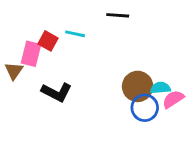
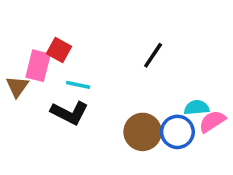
black line: (118, 15) -> (153, 55), moved, turned -60
cyan line: (75, 34) -> (78, 85), moved
brown circle: (138, 86) -> (143, 132), moved

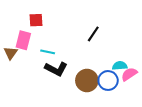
red square: (59, 50) -> (36, 20), moved, turned -32
black L-shape: (69, 113) -> (56, 69), moved

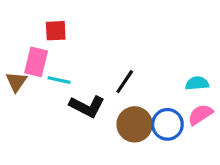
black line: (93, 34) -> (125, 82), moved
cyan line: (48, 52) -> (59, 80), moved
cyan semicircle: (120, 66) -> (197, 83), moved

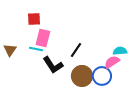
pink rectangle: (36, 62) -> (43, 38), moved
black L-shape: (87, 106) -> (53, 65), turned 30
pink semicircle: (200, 115) -> (112, 62), moved

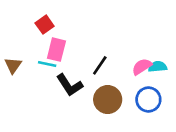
red square: (34, 19) -> (45, 25), turned -32
pink semicircle: (112, 62) -> (142, 67), moved
blue circle: (102, 76) -> (148, 100), moved

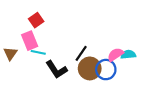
pink rectangle: (56, 50) -> (30, 41), moved, turned -36
brown circle: (108, 100) -> (90, 68), moved
blue circle: (148, 100) -> (106, 70), moved

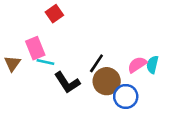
red square: (36, 20) -> (54, 14), moved
cyan semicircle: (128, 55) -> (152, 65), turned -72
blue circle: (106, 70) -> (126, 96), moved

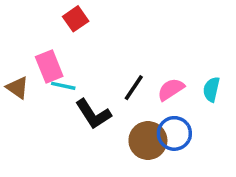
brown triangle: (12, 63) -> (17, 88), turned -30
pink semicircle: (137, 65) -> (171, 89), moved
brown circle: (107, 81) -> (148, 140), moved

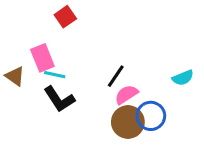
pink semicircle: (171, 89) -> (126, 95), moved
cyan semicircle: (211, 89) -> (183, 78), turned -125
black L-shape: (93, 114) -> (59, 99), moved

